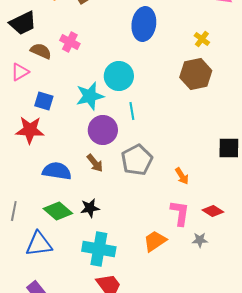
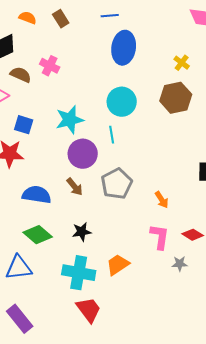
cyan circle: (119, 76) -> (122, 102), moved
black star: (90, 208) -> (82, 232), moved
orange trapezoid: (155, 241) -> (118, 265), moved

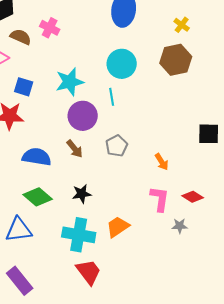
gray pentagon: (117, 184) -> (117, 146), size x0.7

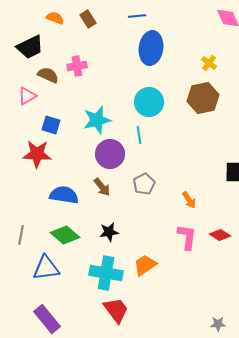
pink cross: (50, 28) -> (77, 66), turned -36
gray star: (180, 226) -> (218, 324), moved

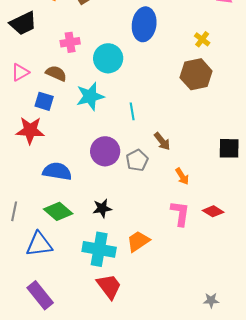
brown semicircle: (48, 75) -> (56, 73), moved
cyan circle: (149, 102) -> (108, 58), moved
purple circle: (110, 154) -> (105, 151), moved
brown arrow: (102, 187) -> (162, 141), moved

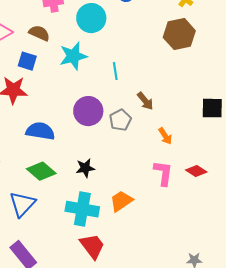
blue triangle: (39, 244) -> (22, 204), turned -40

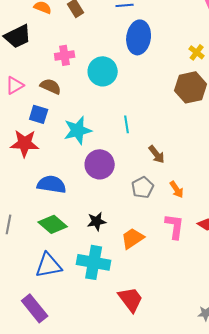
cyan star: (73, 56) -> (78, 130), moved
gray pentagon: (120, 120) -> (143, 187), moved
orange trapezoid: (121, 201) -> (133, 238), moved
blue triangle: (22, 204) -> (49, 265), moved, turned 36
red trapezoid: (92, 246) -> (131, 299), moved

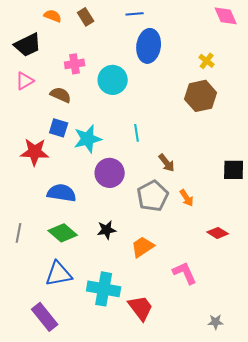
pink triangle: (15, 85) -> (25, 81), moved
blue square: (39, 114) -> (59, 128), moved
gray pentagon: (143, 187) -> (153, 196), size x1.4
pink L-shape: (175, 226) -> (185, 273), moved, turned -32
cyan cross: (94, 262) -> (104, 289), moved

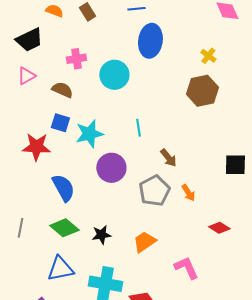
blue semicircle: (62, 193) -> (63, 188), turned 52
black star: (107, 230) -> (101, 235), moved

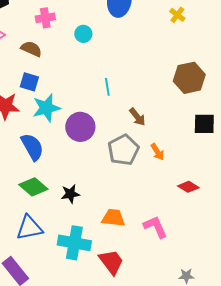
cyan circle: (114, 75) -> (83, 34), size x0.6
brown hexagon: (202, 91) -> (189, 78), moved
cyan star: (89, 134) -> (46, 108), moved
orange trapezoid: (144, 242) -> (113, 218), moved, turned 40

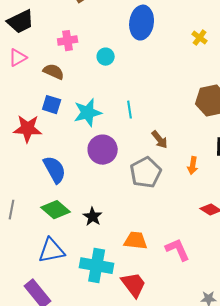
cyan star: (46, 108) -> (88, 113), moved
orange arrow: (157, 152) -> (193, 166), moved, turned 42
black star: (70, 194) -> (93, 217), turned -30

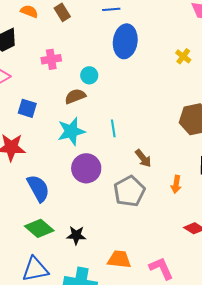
brown semicircle: (54, 72) -> (75, 96), moved, turned -45
blue square: (52, 105) -> (27, 108), moved
black star: (93, 217) -> (76, 235), turned -30

